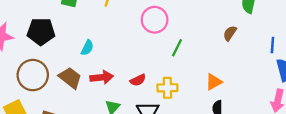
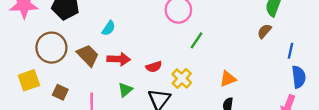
brown semicircle: (230, 33) -> (264, 31), moved
yellow cross: (167, 88) -> (182, 78), turned 36

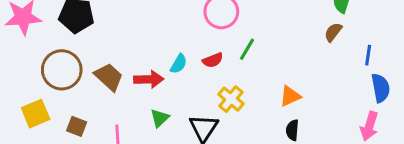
cyan semicircle: (109, 28) -> (179, 64), moved
red semicircle: (154, 67) -> (213, 60), moved

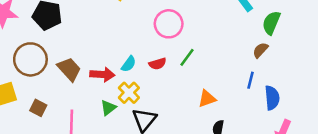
blue line: (368, 55) -> (250, 80), moved
blue semicircle: (381, 88) -> (272, 98), moved
orange triangle: (290, 96) -> (207, 99), moved
yellow cross: (231, 99) -> (129, 93), moved

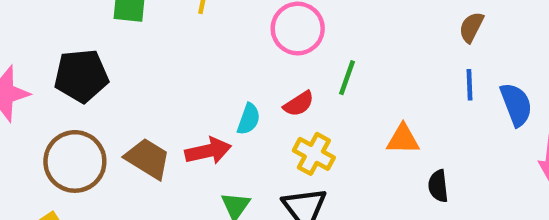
yellow cross: (129, 93) -> (314, 154), moved
orange triangle: (207, 99) -> (403, 139), turned 36

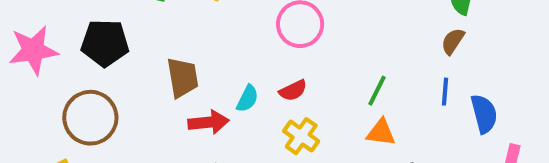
green line: (347, 78) -> (377, 91), moved
brown trapezoid: (148, 159) -> (183, 77), moved, turned 42

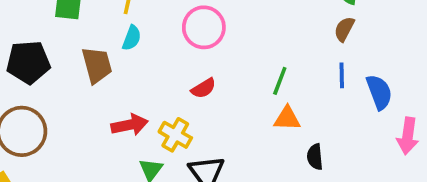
brown trapezoid: (183, 77) -> (97, 65), moved
cyan semicircle: (247, 99) -> (132, 38), moved
yellow cross: (301, 136) -> (175, 135), moved

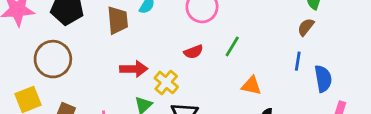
green line: (280, 81) -> (232, 46), moved

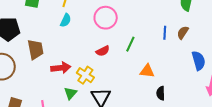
brown trapezoid: (118, 20) -> (36, 49), moved
brown semicircle: (306, 27) -> (183, 33), moved
blue line: (298, 61) -> (165, 33), moved

